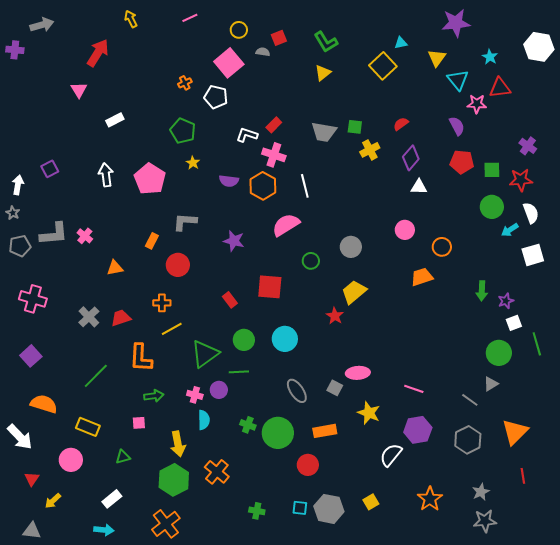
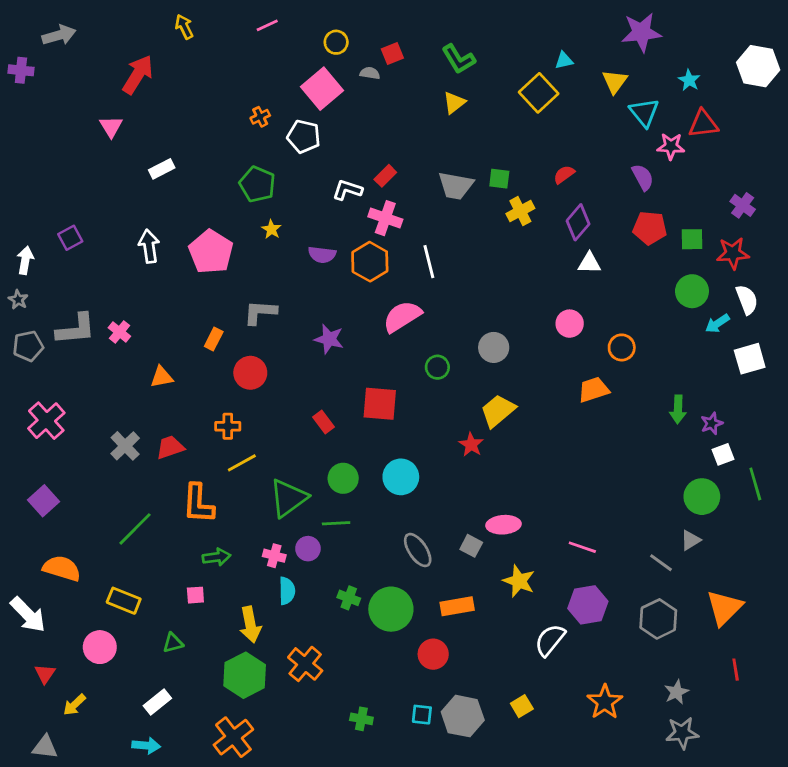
pink cross: (33, 299) -> (46, 421), turned 32

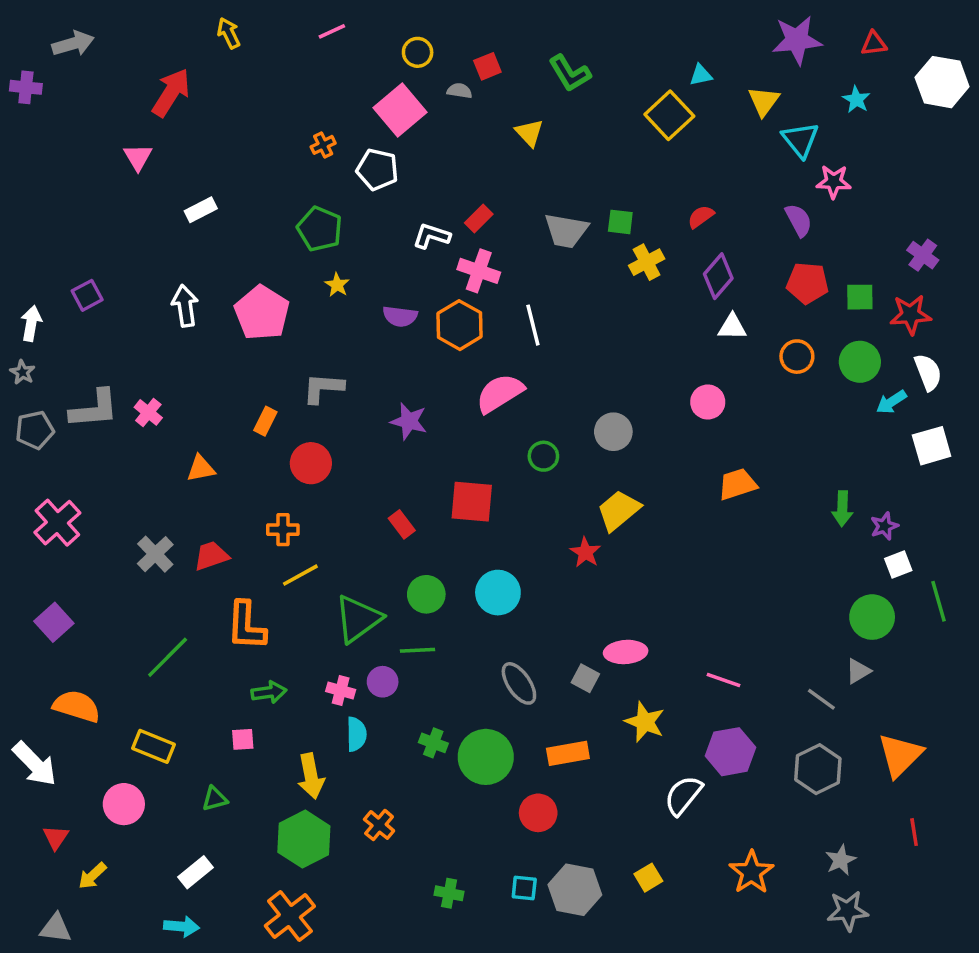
yellow triangle: (454, 103) -> (529, 133), moved, turned -35
red triangle: (703, 124) -> (874, 44), moved, size x0.7
orange circle: (622, 347) -> (797, 357), moved
orange cross: (305, 664) -> (379, 825), size x0.7

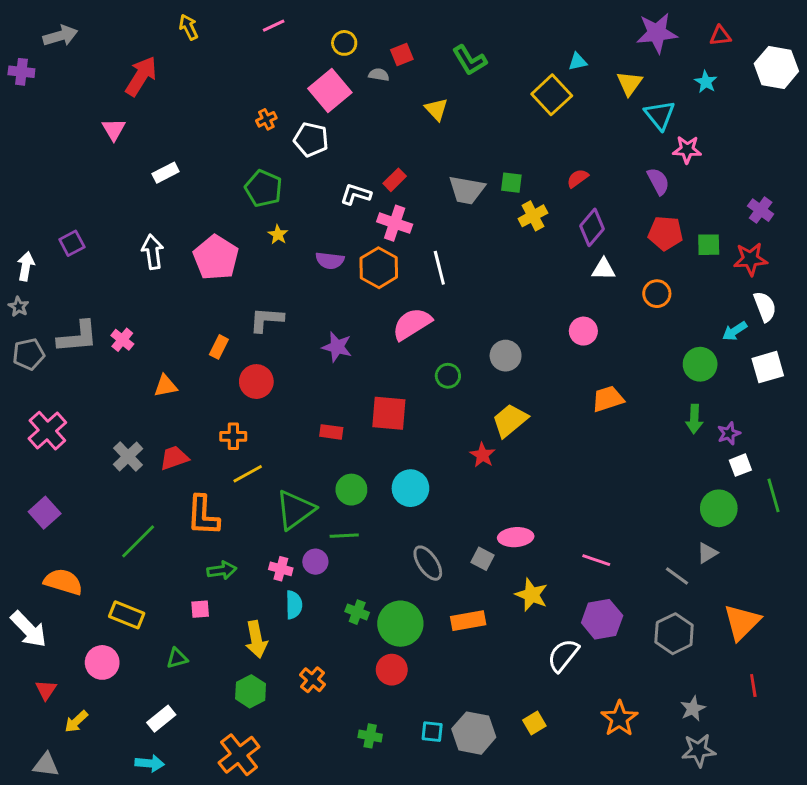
green circle: (860, 362) -> (700, 364), moved
red rectangle: (402, 524) -> (331, 432), turned -45
red circle: (538, 813) -> (392, 670), moved
green hexagon: (304, 839) -> (251, 691), size x0.7

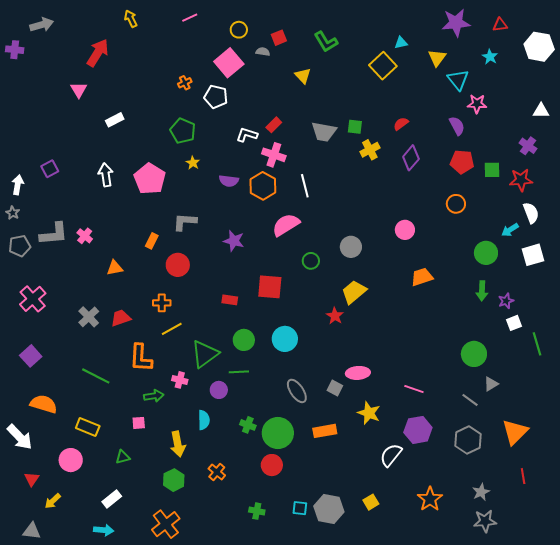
white triangle: (604, 269) -> (541, 111), moved
green circle: (719, 508) -> (474, 354), moved
green line: (138, 541) -> (96, 376), turned 72
pink cross: (281, 569) -> (180, 380), moved

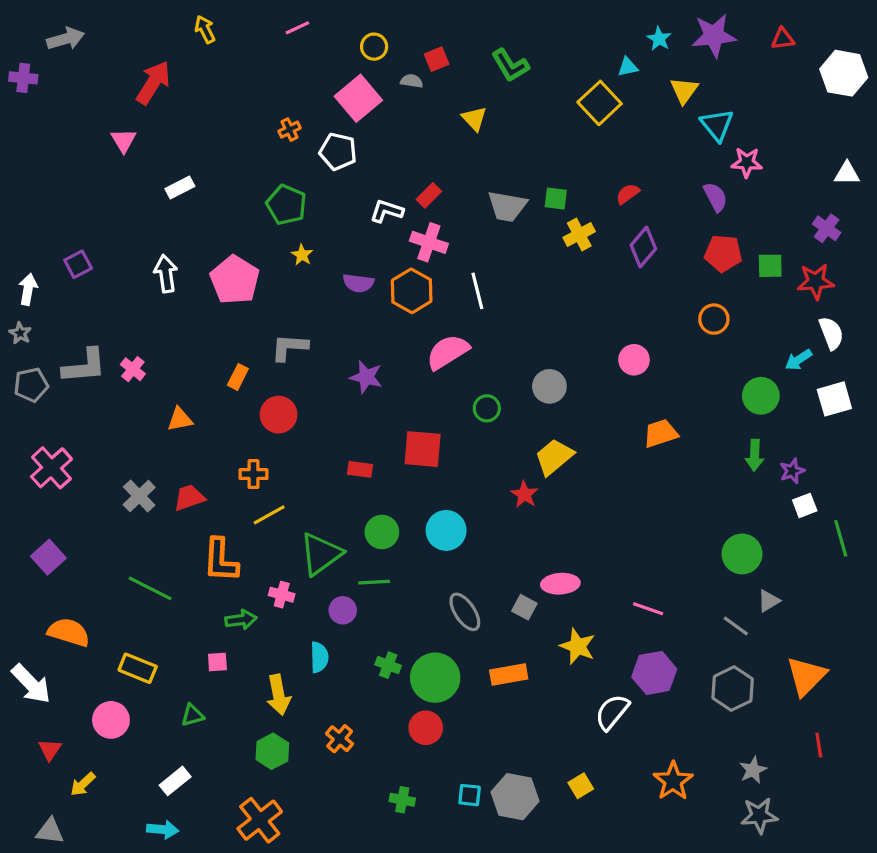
cyan star: (490, 57) -> (659, 39), moved

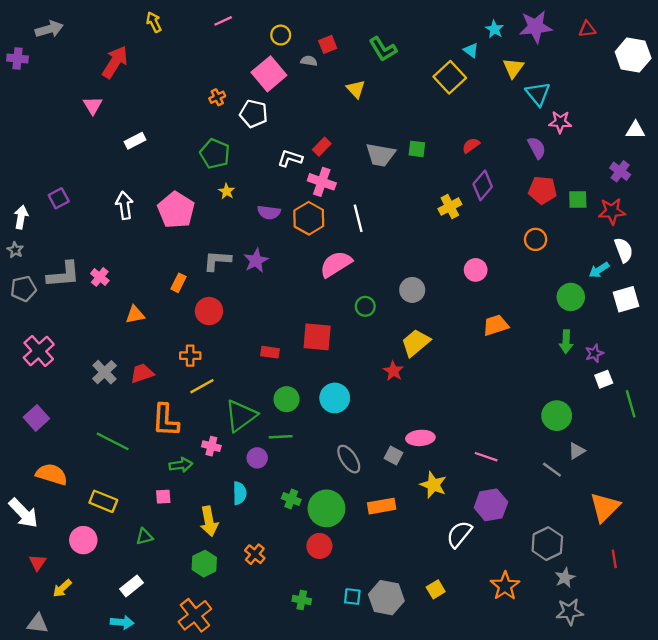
cyan triangle: (628, 67) -> (471, 50), turned 49
yellow cross: (579, 234) -> (450, 207), moved
purple star: (366, 377) -> (256, 261), moved, turned 30
gray hexagon: (733, 689) -> (547, 544), moved

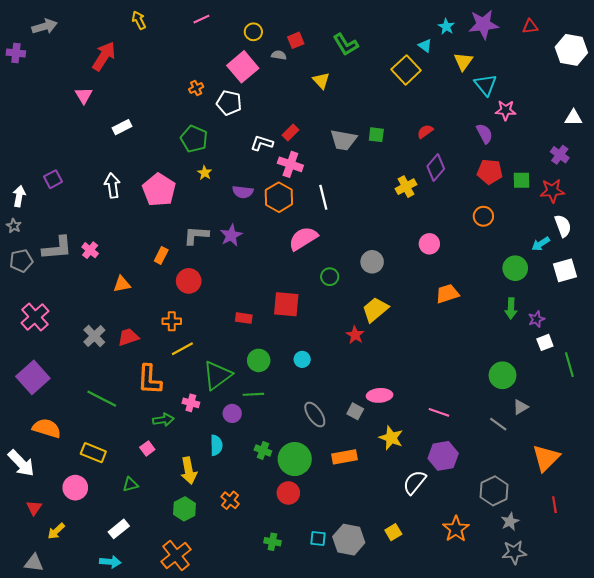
cyan circle: (335, 398) -> (302, 359), size x0.6
purple square: (36, 418) -> (33, 377), size x1.4
pink square: (163, 497) -> (147, 448), turned -32

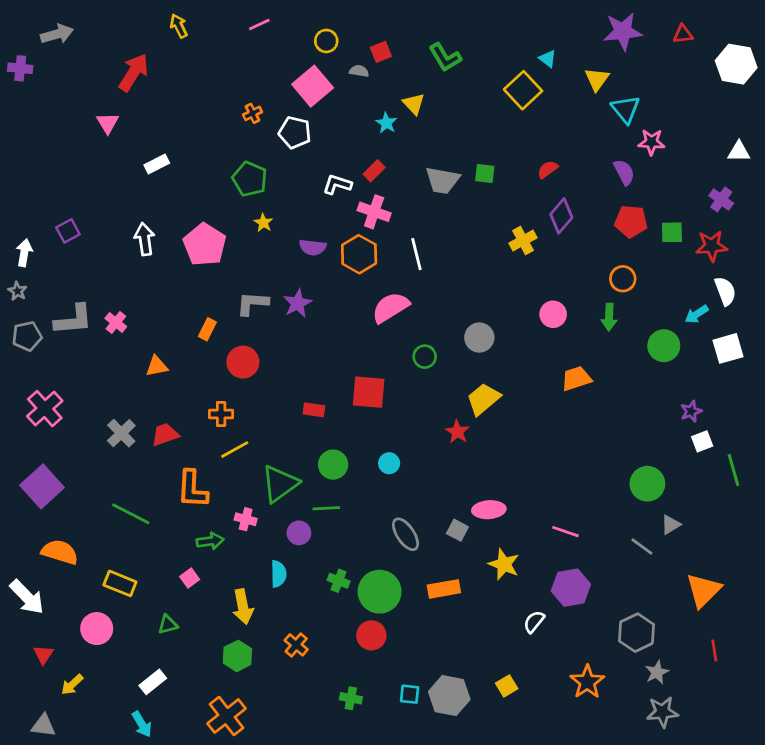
cyan star: (446, 26) -> (386, 123), moved
green arrow: (511, 308) -> (609, 317), moved
white semicircle: (415, 482) -> (534, 622), size x0.7
cyan arrow: (110, 562) -> (142, 724), turned 54

